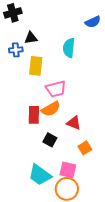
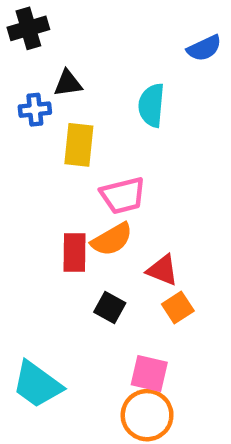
orange square: (85, 148) -> (178, 307), moved
cyan trapezoid: (40, 175) -> (37, 384), moved

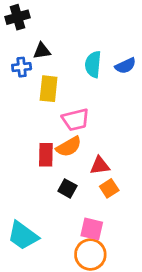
blue semicircle: (204, 48) -> (125, 66), moved
red triangle: (162, 270) -> (100, 166), turned -30

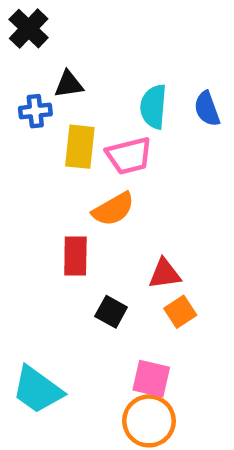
black cross: (18, 17) -> (29, 29), turned -30
blue semicircle: (125, 66) -> (207, 109), turned 95
pink trapezoid: (76, 120) -> (129, 156), moved
orange semicircle: (69, 147) -> (113, 209), moved

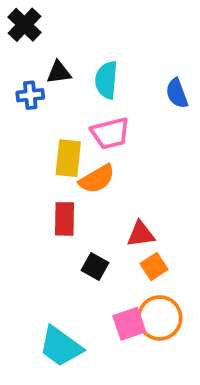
cyan semicircle: (153, 107) -> (106, 80), moved
yellow rectangle: (80, 147) -> (68, 158), moved
pink square: (151, 379) -> (129, 324), turned -32
cyan trapezoid: (38, 390) -> (61, 347), moved
orange circle: (149, 421) -> (160, 318), moved

